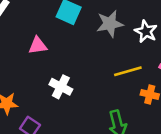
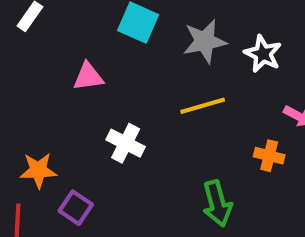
yellow line: (128, 71) -> (203, 106), moved

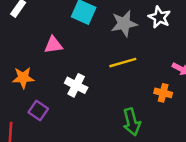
white star: (263, 54) -> (159, 17), moved
orange star: (38, 170) -> (23, 78), moved
purple square: (76, 208) -> (38, 111), moved

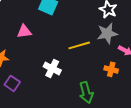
gray star: (124, 23) -> (107, 33), moved
white cross: (76, 85) -> (52, 68), moved

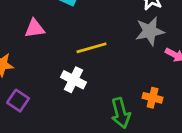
yellow line: (79, 45) -> (92, 48), moved
orange cross: (111, 69) -> (153, 98), moved

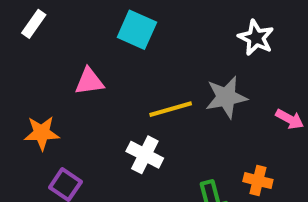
gray star: (150, 31) -> (226, 97), moved

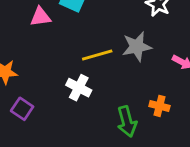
pink triangle: (89, 81) -> (41, 17), moved

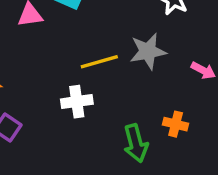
white cross: (79, 88) -> (77, 102), turned -35

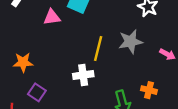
yellow line: (99, 62) -> (98, 48), turned -60

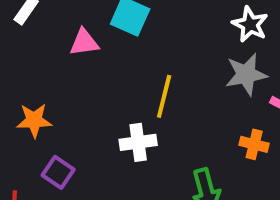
gray star: (130, 42) -> (246, 74), moved
orange cross: (149, 90) -> (254, 144), moved

